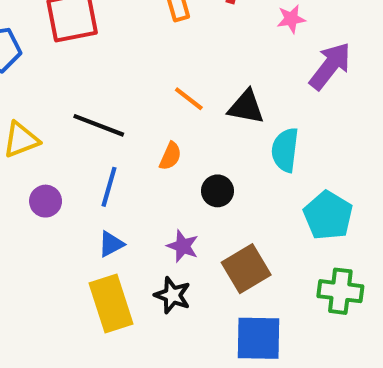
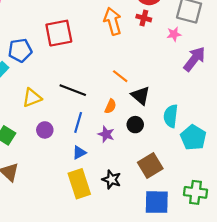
black triangle: (246, 107) -> (141, 96), moved, turned 30
cyan semicircle: (285, 150) -> (171, 116), moved
purple star: (183, 246) -> (106, 134), moved
green cross: (340, 291) -> (195, 192), moved

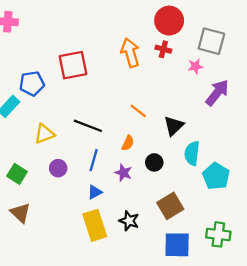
black triangle: (141, 96) -> (174, 126), moved, turned 36

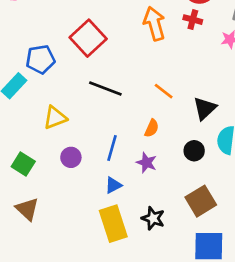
red square: (73, 65) -> (88, 38), turned -32
black line: (88, 126) -> (105, 88), moved
black circle: (154, 162) -> (194, 151), moved

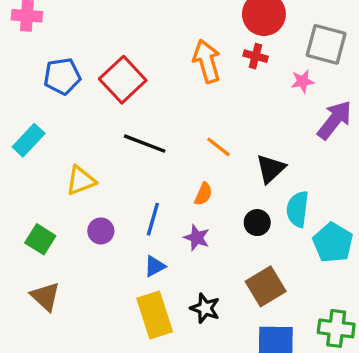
blue pentagon: (40, 59) -> (62, 76), moved

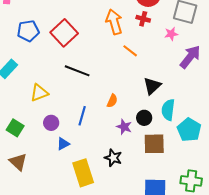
orange line: (219, 147) -> (130, 51), moved
purple star: (197, 238) -> (124, 127), moved
blue triangle: (155, 266) -> (63, 144), moved
brown square: (266, 286) -> (154, 144), moved, turned 30
black star: (205, 308) -> (113, 158), moved

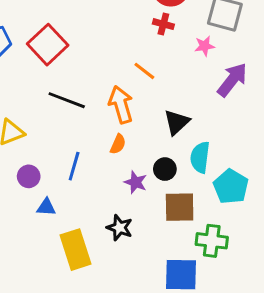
orange arrow: (114, 22) -> (121, 105), moved
blue triangle: (63, 144) -> (46, 207), turned 32
green cross: (191, 181) -> (212, 241), moved

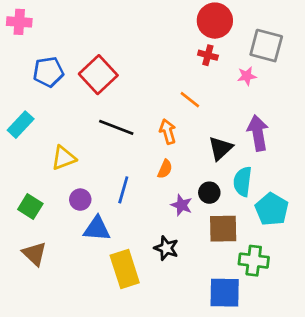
purple arrow: (232, 80) -> (258, 133), moved, turned -48
orange arrow: (121, 105) -> (168, 132), size x0.7
blue triangle: (46, 207) -> (97, 229), size x1.5

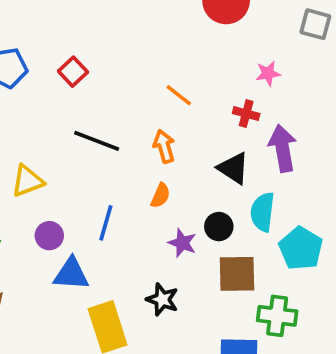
gray square: (266, 46) -> (315, 24), moved, size x0.7
red cross: (208, 55) -> (246, 114), moved
red square: (98, 75) -> (73, 72), size x0.6
orange line: (190, 100) -> (179, 95), moved
black triangle: (220, 148) -> (233, 168), turned -44

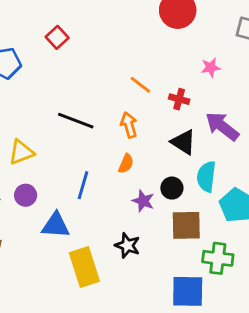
red square: (73, 72) -> (57, 37), moved
red cross: (246, 114) -> (179, 99), moved
purple arrow: (283, 148) -> (222, 126), turned -42
purple circle: (49, 236) -> (26, 195), moved

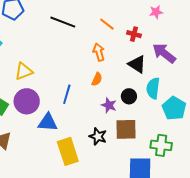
black line: (76, 121) -> (63, 22), moved
purple circle: (26, 195) -> (27, 101), size x1.6
brown square: (186, 225) -> (126, 129), moved

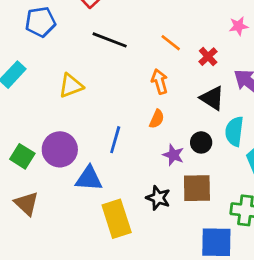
red cross: (134, 34) -> (208, 57), turned 32
yellow triangle: (24, 71) -> (71, 86), moved

